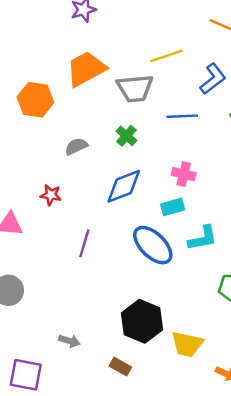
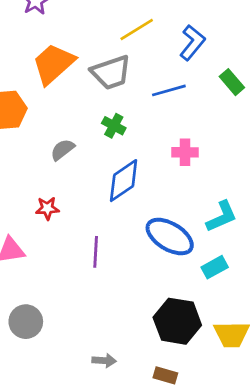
cyan rectangle: (173, 207) -> (215, 267), moved

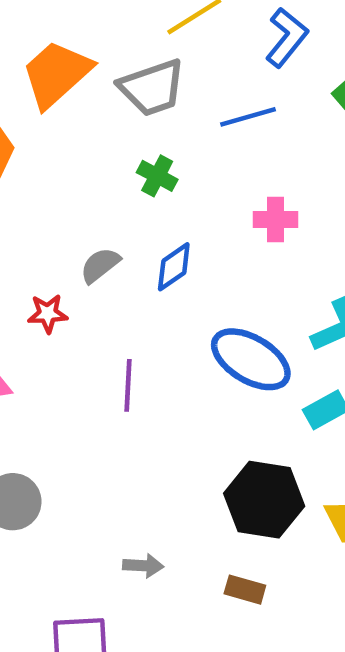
gray semicircle: (63, 150) -> (100, 265), moved
blue diamond: (124, 181) -> (174, 267), size x0.7

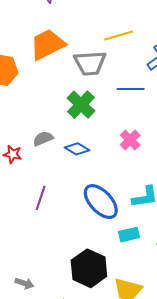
green cross: (157, 176) -> (81, 105), size x1.5
pink cross: (275, 220) -> (130, 140), turned 30
blue diamond: (174, 267) -> (77, 149), turned 50

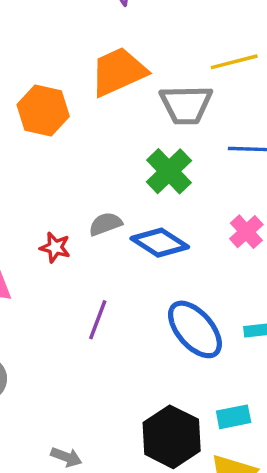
blue diamond: (77, 149) -> (160, 243), size x1.4
cyan rectangle: (129, 235) -> (234, 417), moved

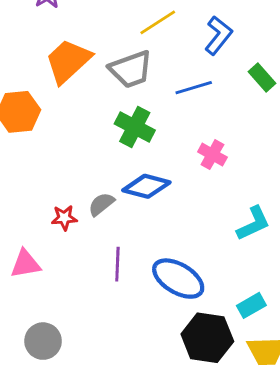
gray semicircle: (105, 224) -> (101, 204), moved
blue ellipse: (195, 329) -> (178, 279), moved

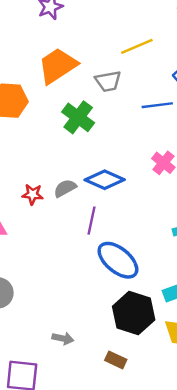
gray trapezoid: (131, 69) -> (108, 81), size x0.7
green cross: (135, 127) -> (78, 117), moved
purple line: (117, 264) -> (91, 221), moved

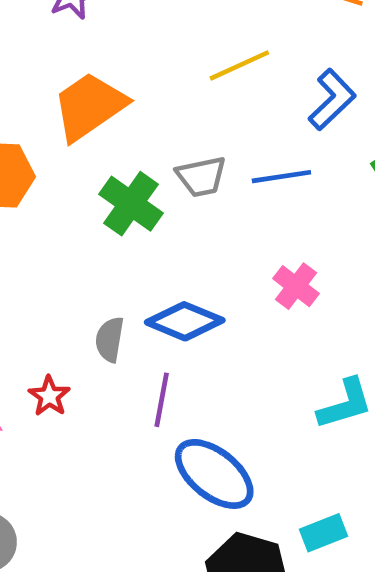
gray trapezoid: (108, 81) -> (201, 177), moved
gray semicircle: (65, 188) -> (110, 339), turned -50
red star: (33, 194) -> (49, 396), moved, turned 30

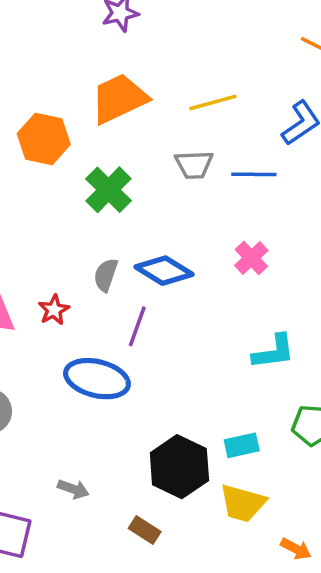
yellow line: (239, 65) -> (213, 102), moved
green cross: (131, 204) -> (109, 190), moved
blue ellipse: (214, 474) -> (97, 379), moved, turned -34

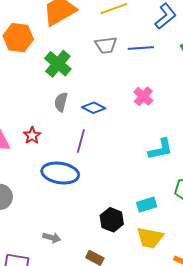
blue diamond: (164, 271) -> (94, 108), size x0.7
gray semicircle: (106, 275) -> (61, 102), moved
black hexagon: (179, 467) -> (112, 220), size x0.7

